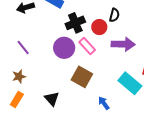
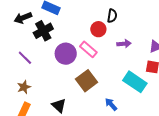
black cross: (75, 23) -> (43, 31), moved
purple arrow: (123, 44) -> (124, 44), size x0.6
brown square: (82, 77) -> (87, 81), turned 30

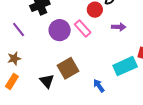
brown square: (87, 81) -> (68, 68), moved
cyan rectangle: (135, 82) -> (125, 66), turned -65

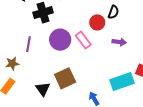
purple line: (19, 30) -> (28, 44), moved, turned 42

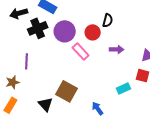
purple circle: (60, 40) -> (65, 31), moved
brown square: (65, 78) -> (66, 91), turned -30
cyan rectangle: (122, 81) -> (123, 88), size x0.6

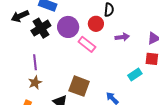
brown star: (13, 82) -> (35, 83), moved

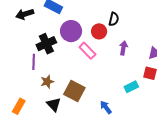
black cross: (41, 28) -> (46, 44), moved
purple arrow: (122, 37) -> (123, 48), turned -80
brown star: (35, 83) -> (47, 82), moved

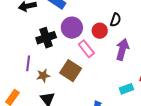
purple arrow: (123, 48) -> (122, 49), size x1.5
purple line: (34, 62) -> (28, 63), moved
brown square: (74, 91) -> (71, 71), moved

